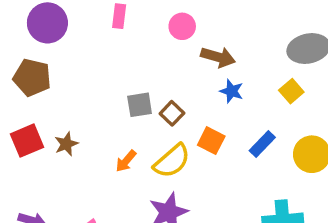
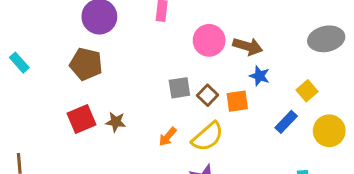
pink circle: (182, 26) -> (209, 40), moved, size x1.4
yellow square: (291, 91) -> (307, 91), moved
orange square: (211, 141) -> (237, 101), moved, turned -35
brown star: (66, 144) -> (116, 122), turned 30

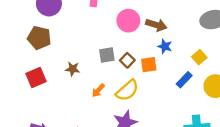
brown star: (116, 122) -> (73, 69), moved

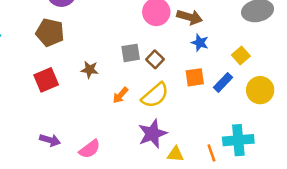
orange square: (149, 65) -> (195, 77), moved

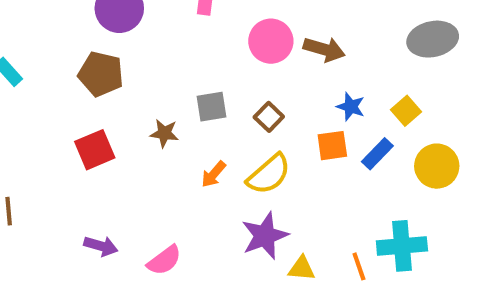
blue star: (200, 43) -> (351, 107), moved
gray square: (131, 53) -> (211, 107), moved

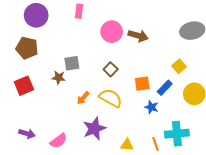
gray square: (211, 107) -> (72, 63), moved
blue star: (351, 107) -> (151, 107), moved
yellow semicircle: (269, 174) -> (111, 98), turned -110
purple star: (265, 236) -> (94, 129), moved

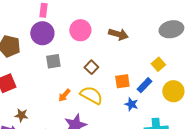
pink rectangle: (79, 11) -> (43, 10), moved
purple circle: (36, 15) -> (42, 33), moved
pink circle: (112, 32) -> (80, 30), moved
brown star: (59, 78) -> (21, 115), moved

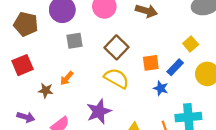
brown square: (91, 67) -> (117, 47), size x1.5
orange arrow: (64, 95) -> (67, 78), moved
brown star: (21, 115) -> (46, 90), moved

